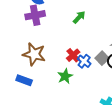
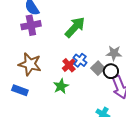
green arrow: (79, 17) -> (75, 27), size x1.6
blue cross: (84, 61) -> (80, 60), moved

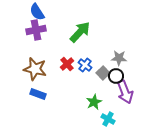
red cross: (69, 65) -> (67, 64), moved
green star: (61, 86) -> (94, 102), moved
blue rectangle: (20, 90) -> (38, 94), moved

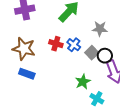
gray star: (119, 58) -> (100, 29), moved
red cross: (67, 64) -> (56, 44), turned -32

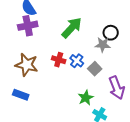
black circle: (105, 56) -> (111, 33), moved
blue rectangle: (27, 74) -> (21, 95), moved

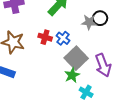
black circle: (111, 33) -> (100, 18), moved
gray square: (95, 69) -> (76, 58), moved, size x1.6

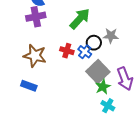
black circle: (100, 18) -> (94, 43), moved
green star: (72, 75) -> (103, 87), moved

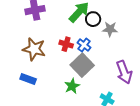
black circle: (94, 43) -> (93, 19), moved
gray square: (98, 72) -> (82, 65), moved
green star: (103, 87) -> (72, 86), moved

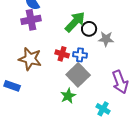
blue cross: (84, 45) -> (80, 55), turned -32
blue rectangle: (28, 79) -> (12, 86), moved

